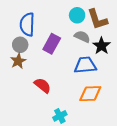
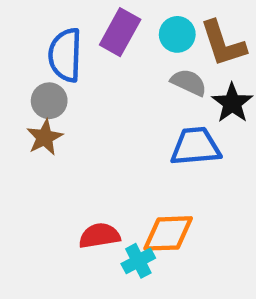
purple rectangle: (52, 44) -> (120, 32), moved
red semicircle: (43, 85) -> (99, 236), moved, turned -48
orange diamond: (90, 94) -> (168, 233), moved

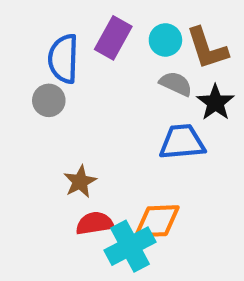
brown star: (45, 137) -> (80, 182), moved
cyan cross: (138, 261) -> (130, 246), size x1.6

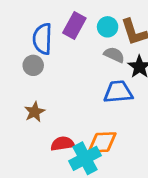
brown star: (80, 182) -> (35, 112), moved

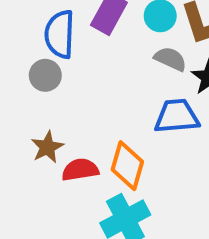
orange diamond: (102, 142) -> (127, 166), moved, turned -72
red semicircle: (62, 144) -> (80, 170), moved

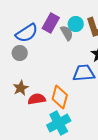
blue semicircle: (60, 34) -> (27, 33), turned -125
gray semicircle: (170, 59) -> (67, 33), moved, turned 35

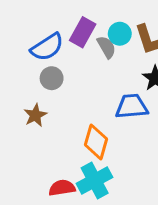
gray circle: (20, 53) -> (52, 78), moved
brown star: (21, 88) -> (35, 115), moved
red semicircle: (37, 99) -> (62, 188), moved

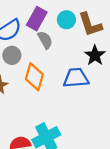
gray semicircle: (106, 47) -> (45, 40), moved
orange diamond: (96, 142) -> (34, 77), moved

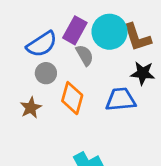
cyan circle: (66, 20) -> (110, 32), size x1.6
black star: (95, 55) -> (143, 73), turned -30

